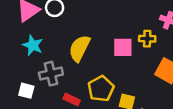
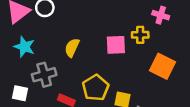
yellow semicircle: (80, 48) -> (72, 48), size x0.7

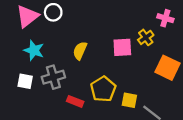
yellow cross: (140, 35) -> (146, 37), turned -35
white square: (20, 93) -> (25, 81), moved

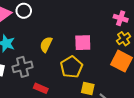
yellow cross: (146, 37) -> (124, 39), moved
yellow pentagon: (103, 89) -> (71, 67), moved

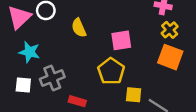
yellow semicircle: (46, 44) -> (79, 28), moved, turned -42

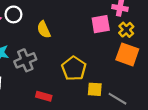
pink square: (121, 40) -> (101, 24), moved
gray cross: (52, 78) -> (25, 60), moved

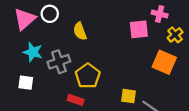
yellow cross: (126, 30) -> (175, 35), moved
yellow pentagon: (74, 68) -> (88, 76), moved

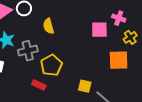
orange square: (164, 62) -> (119, 60), turned -30

